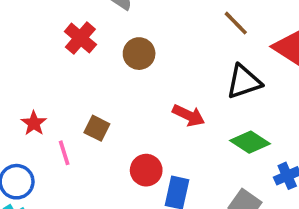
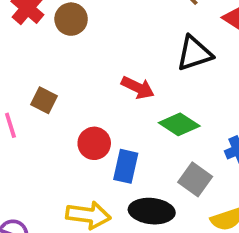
brown circle: (139, 54) -> (71, 19), moved
green diamond: (250, 142) -> (179, 124), moved

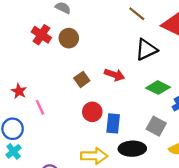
brown square: (44, 100) -> (82, 79), moved, turned 35
green diamond: (179, 124) -> (158, 88), moved

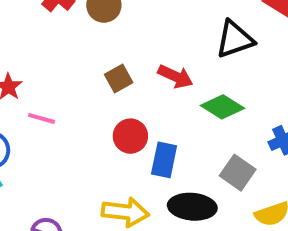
green diamond: (158, 88) -> (222, 107), moved
pink line: (40, 107) -> (42, 118), turned -56

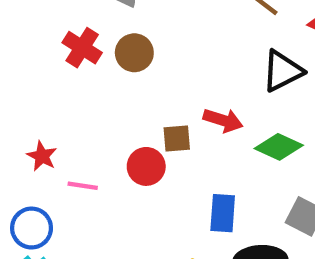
brown square: (119, 79) -> (177, 138), moved, turned 32
red circle: (130, 136) -> (146, 166), moved

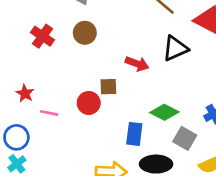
red cross: (82, 48) -> (42, 36), moved
red arrow: (223, 120) -> (137, 64), moved
green diamond: (279, 147) -> (164, 112), moved

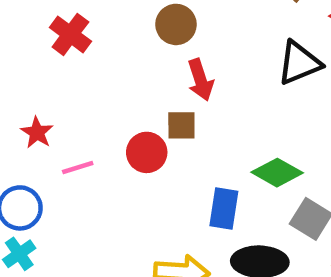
brown circle: (85, 33) -> (176, 24), moved
red arrow: (137, 64) -> (200, 80), moved, turned 50
pink line: (49, 113) -> (78, 167), turned -30

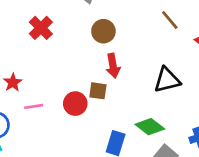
black triangle: (299, 63) -> (167, 80), moved

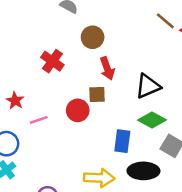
brown line: (170, 20) -> (165, 21), moved
red cross: (41, 28) -> (52, 61), moved
black triangle: (167, 80) -> (148, 86), moved

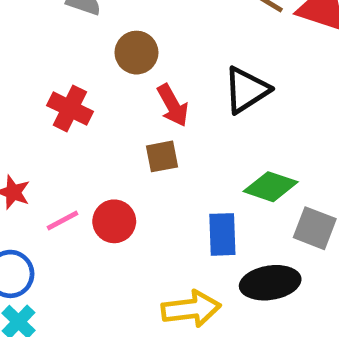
black triangle: (148, 86) -> (246, 90), moved
red circle: (78, 110) -> (114, 221), moved

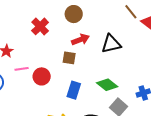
red arrow: (173, 105) -> (80, 40), turned -102
blue rectangle: (222, 234) -> (74, 90), moved

